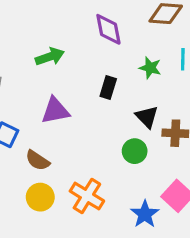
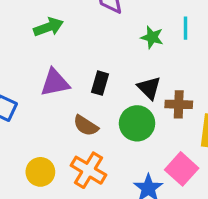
black rectangle: (108, 88) -> (100, 83), moved
green circle: (135, 151) -> (137, 123), size x1.4
brown semicircle: (38, 160) -> (86, 126), moved

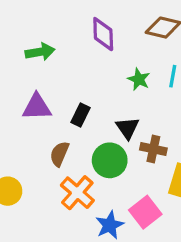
brown semicircle: (86, 126) -> (59, 154), turned 70
orange cross: (88, 170) -> (77, 193), moved

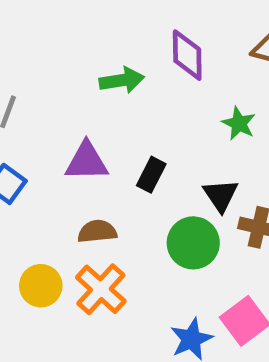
green arrow: (40, 52) -> (122, 80), moved
brown semicircle: (59, 154) -> (97, 231), moved, turned 60
orange cross: (77, 193) -> (101, 289), moved

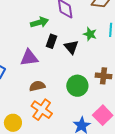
black rectangle: (151, 175) -> (52, 41), moved
black triangle: (221, 195) -> (71, 47), moved
yellow circle: (41, 286) -> (13, 123), moved

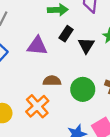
brown semicircle: (37, 86) -> (52, 81), moved

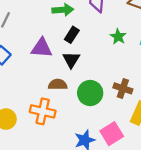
black triangle: (86, 45) -> (71, 60), moved
orange cross: (37, 106) -> (43, 111), turned -35

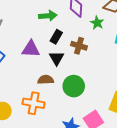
green star: (118, 37) -> (97, 23), moved
brown cross: (123, 88) -> (79, 46), moved

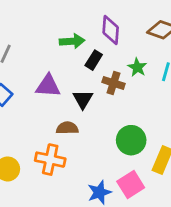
green star: (97, 23) -> (137, 67), moved
black rectangle: (56, 37) -> (94, 60), moved
green circle: (74, 86) -> (131, 140), moved

